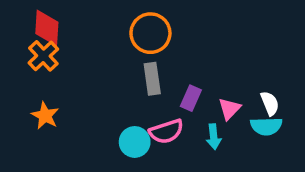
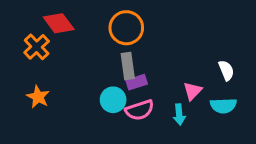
red diamond: (47, 28) -> (59, 23), moved, turned -40
purple rectangle: (191, 98) -> (137, 82), moved, turned 48
white semicircle: (270, 103) -> (226, 70), moved
cyan circle: (135, 142) -> (113, 100), moved

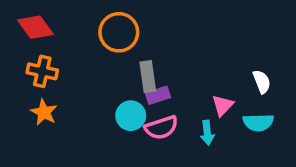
red diamond: (59, 23) -> (35, 27), moved
orange circle: (126, 28) -> (119, 32), moved
orange cross: (37, 47) -> (42, 71), moved, turned -35

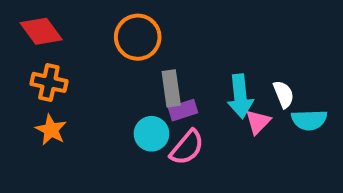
white semicircle: (262, 82) -> (284, 94), moved
cyan semicircle: (258, 122) -> (309, 120), moved
pink semicircle: (161, 128) -> (187, 148), turned -32
cyan arrow: (207, 133) -> (240, 96), moved, size x1.5

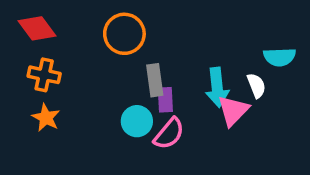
purple rectangle: (183, 110) -> (165, 100), turned -75
cyan semicircle: (309, 120) -> (280, 57), moved
pink triangle: (258, 122) -> (233, 110), size x1.4

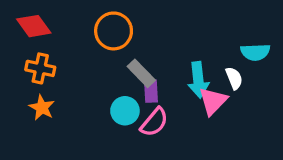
gray rectangle: (155, 80) -> (141, 73), turned -36

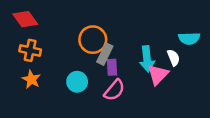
orange circle: (114, 31) -> (93, 40), moved
gray rectangle: (141, 73) -> (105, 54), turned 70
cyan circle: (125, 111) -> (77, 82), moved

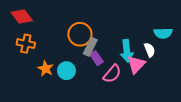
purple rectangle: (112, 67) -> (97, 58), turned -32
orange star: (31, 79) -> (46, 69), moved
pink semicircle: (114, 90) -> (112, 74), moved

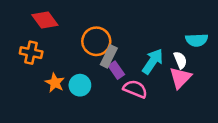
red diamond: (22, 17) -> (45, 20), moved
cyan arrow: (127, 51) -> (153, 61), turned -140
pink triangle: (136, 64) -> (180, 78), moved
pink semicircle: (112, 74) -> (135, 89), turned -108

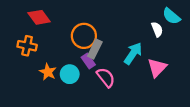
cyan semicircle: (197, 40) -> (171, 16), moved, turned 42
white semicircle: (180, 60) -> (157, 29), moved
purple rectangle: (116, 70) -> (88, 61), moved
pink semicircle: (135, 89) -> (106, 77), moved, turned 30

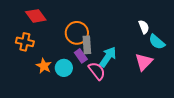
cyan semicircle: (171, 16) -> (157, 42), moved
gray rectangle: (95, 49) -> (87, 45), turned -30
cyan arrow: (133, 53) -> (108, 57), moved

